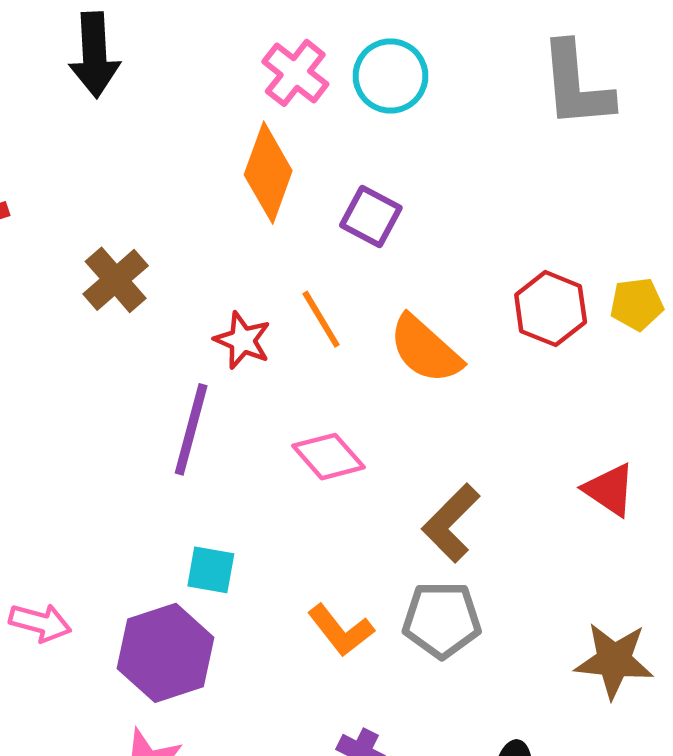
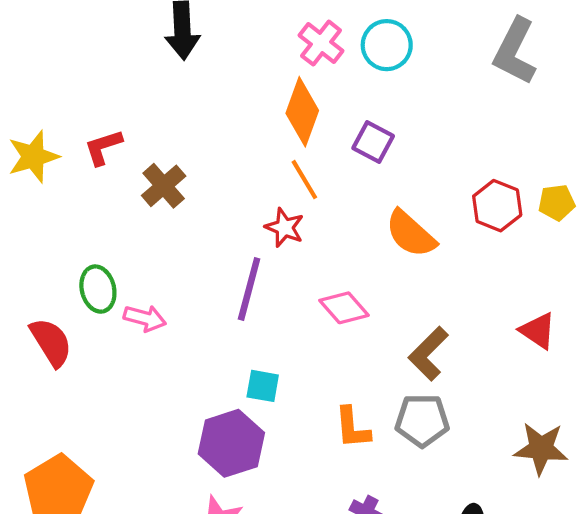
gray L-shape: (576, 85) -> (515, 51), turned 32
brown cross: (116, 280) -> (164, 186), moved
orange line: (321, 319) -> (304, 180), moved
pink arrow: (40, 623) -> (145, 318), moved
orange L-shape: (341, 630) -> (352, 428), turned 33

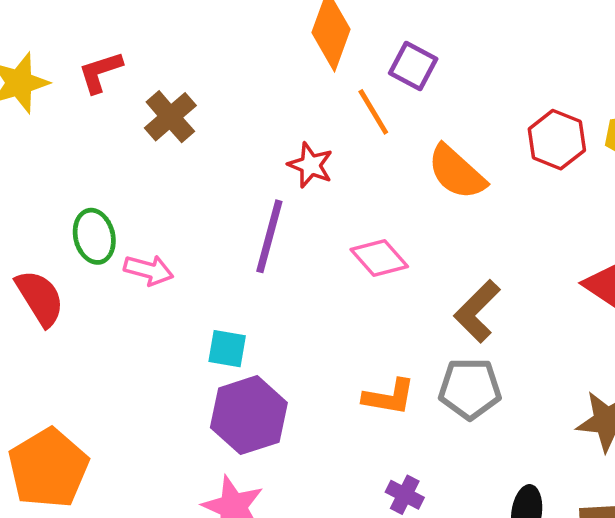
orange line: (304, 180) -> (373, 112), moved
cyan square: (263, 386) -> (227, 349), moved
orange L-shape: (352, 428) -> (389, 397), turned -75

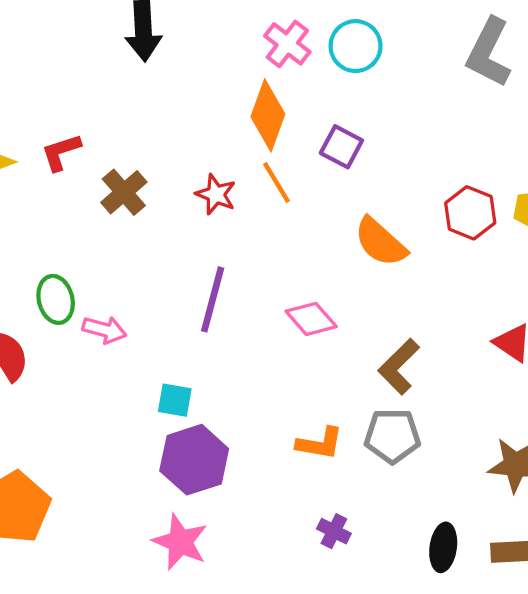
orange line: (373, 112) -> (276, 183), moved
red star: (310, 165) -> (216, 194), moved

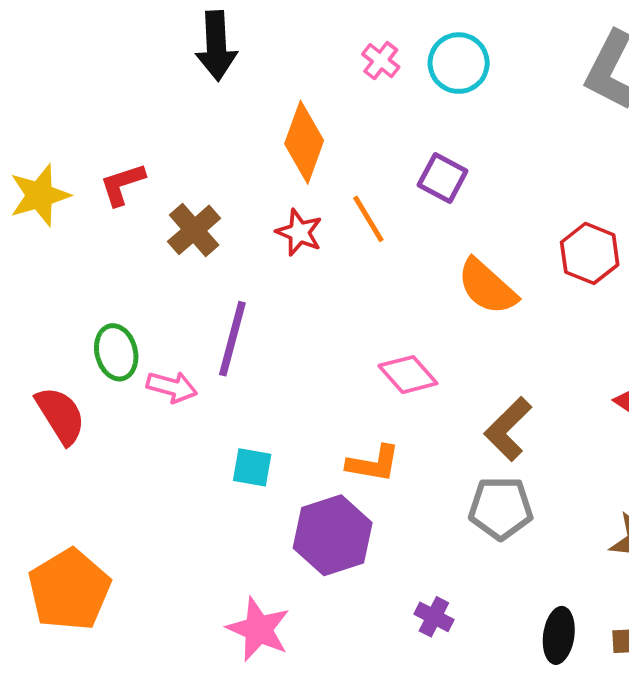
pink cross: (287, 44) -> (381, 61), size x0.7
orange diamond: (268, 115) -> (304, 142), moved
purple line: (213, 299) -> (232, 339), moved
orange L-shape: (320, 443) -> (373, 464), moved
purple hexagon: (194, 460) -> (333, 535), moved

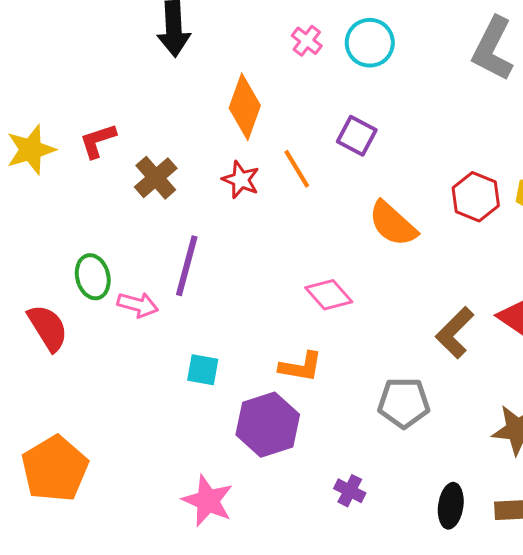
brown L-shape: (508, 429) -> (455, 333), moved

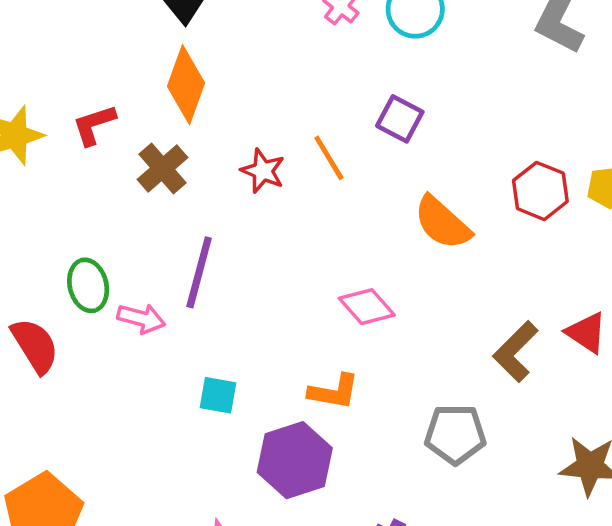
orange diamond: (245, 107) -> (186, 85), moved

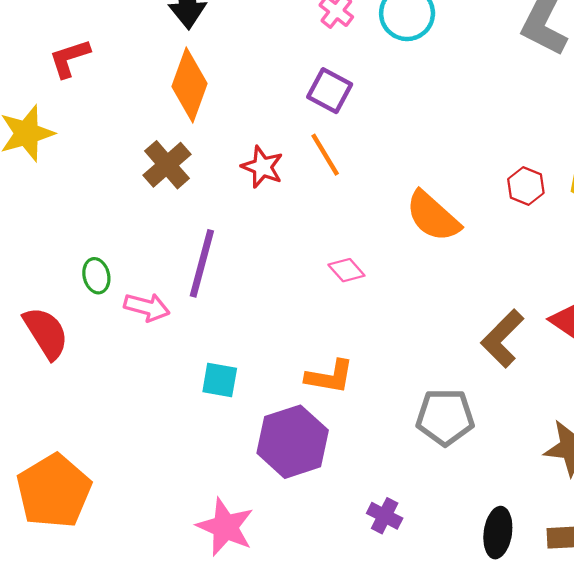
purple square: (400, 119) -> (330, 91), moved
red L-shape: (94, 125) -> (69, 58), moved
red hexagon: (540, 191) -> (526, 186), size x0.7
green ellipse: (88, 285) -> (96, 276), size x0.7
pink diamond: (367, 307) -> (346, 270), moved, size x0.7

